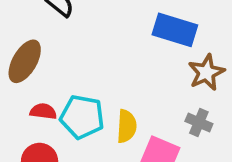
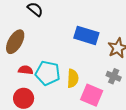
blue rectangle: (175, 30) -> (86, 35), moved

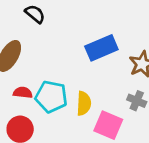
blue rectangle: (86, 35) -> (101, 48), turned -40

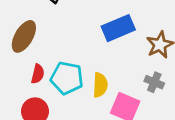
red semicircle: (23, 93) -> (38, 74), turned 96

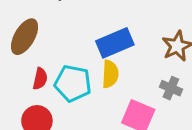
blue rectangle: (118, 28) -> (115, 43), moved
yellow semicircle: (100, 85) -> (110, 74), moved

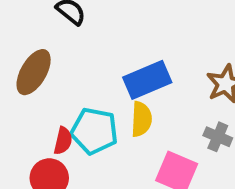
red semicircle: (40, 79) -> (63, 141), moved

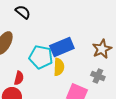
cyan pentagon: (94, 131) -> (41, 57), moved

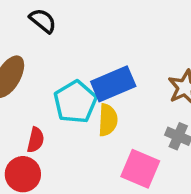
cyan pentagon: (41, 57) -> (75, 102), turned 30

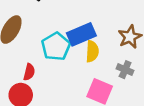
yellow semicircle: (108, 120) -> (92, 51), moved

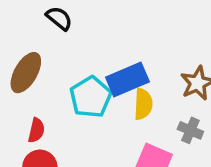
red semicircle: (29, 72) -> (36, 130), moved

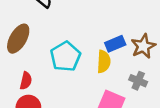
blue rectangle: (127, 80) -> (115, 44), moved, size x0.7

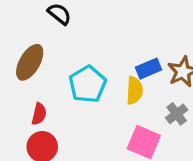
gray cross: (138, 81) -> (177, 114), turned 30

